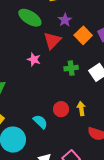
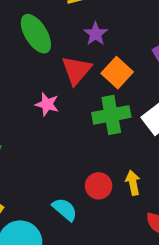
green ellipse: (30, 18) -> (36, 34), turned 30
orange square: (83, 35) -> (117, 73), moved
green cross: (71, 68) -> (111, 115), size x1.5

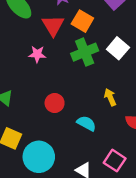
red circle: (99, 186) -> (55, 103), moved
cyan semicircle: (65, 209) -> (86, 123), moved

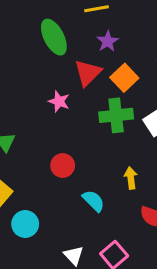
cyan circle: (39, 157) -> (25, 224), size x0.7

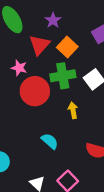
red circle: (63, 166) -> (35, 91), moved, size x1.6
yellow arrow: (131, 178) -> (73, 110), moved

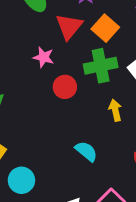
red circle: (35, 91) -> (65, 87), size x0.6

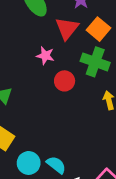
green cross: (101, 66) -> (95, 62), turned 32
cyan semicircle: (86, 151) -> (56, 165), moved

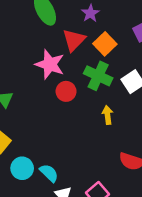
pink star: (45, 56) -> (50, 64), size x1.6

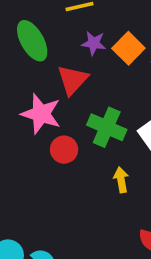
purple star: (90, 13) -> (94, 43), turned -30
orange square: (105, 44) -> (128, 48), moved

